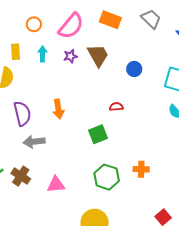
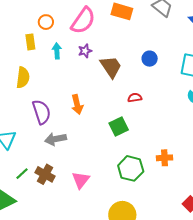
yellow rectangle: (15, 52) -> (30, 42), moved
brown trapezoid: (98, 55) -> (111, 67), moved
pink triangle: (56, 184) -> (81, 180), turned -42

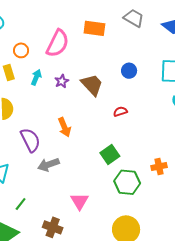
cyan arrow: (57, 51) -> (36, 77), turned 35
purple star: (85, 51) -> (62, 81), moved
green square: (119, 126) -> (110, 155), moved
brown cross: (45, 174) -> (53, 227), moved

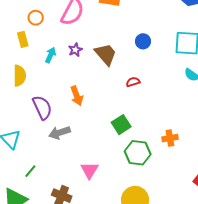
cyan arrow: (36, 77) -> (51, 55), moved

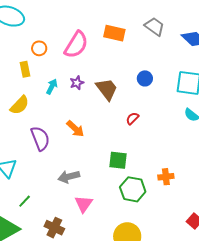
yellow semicircle: (20, 76) -> (20, 105), turned 40
red semicircle: (133, 82) -> (132, 118), turned -32
orange arrow: (77, 96) -> (75, 129), turned -30
green square: (121, 125) -> (118, 160), turned 36
gray arrow: (60, 133) -> (69, 177), moved

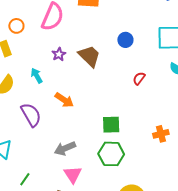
cyan arrow: (52, 87) -> (37, 76), moved, turned -49
red semicircle: (132, 118) -> (139, 78), moved
green hexagon: (133, 189) -> (111, 154), moved
pink triangle: (84, 204) -> (73, 175), moved

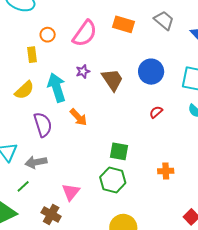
blue circle: (125, 40) -> (151, 72), size x1.6
cyan arrow: (37, 76) -> (57, 88), size x1.8
gray arrow: (65, 148) -> (36, 162), moved

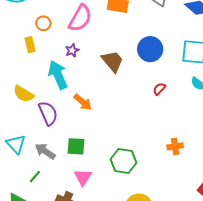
purple star: (83, 71) -> (72, 50), moved
yellow semicircle: (24, 90) -> (23, 94), moved, turned 80
green square: (119, 151) -> (76, 146), moved
gray arrow: (36, 162) -> (45, 151), turned 50

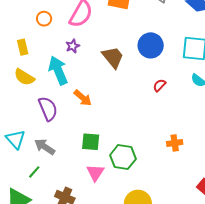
yellow rectangle: (30, 45) -> (23, 47), moved
yellow semicircle: (23, 94) -> (24, 77), moved
green square: (76, 146) -> (91, 142), moved
pink triangle: (83, 177) -> (95, 173), moved

